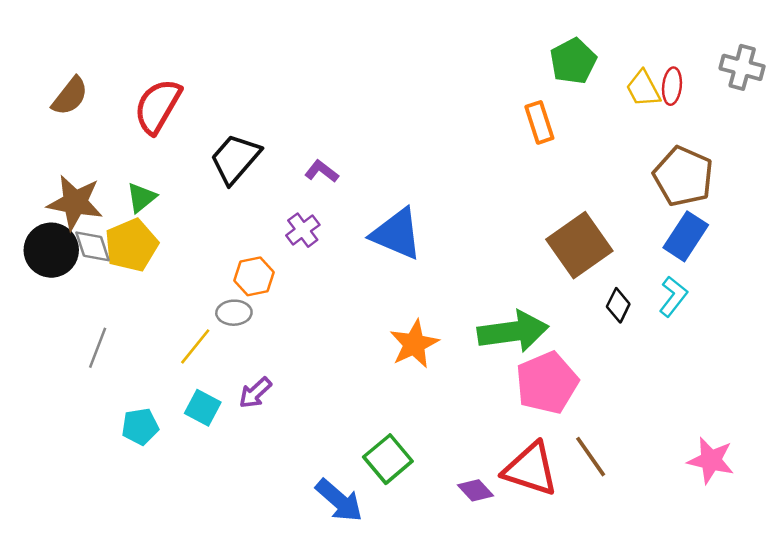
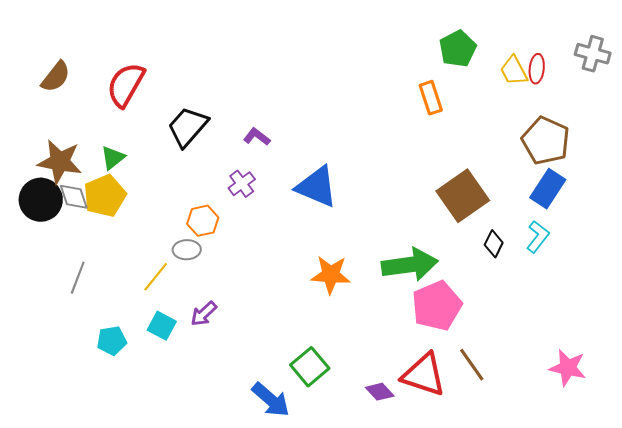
orange star: (414, 344) -> (331, 275), turned 30

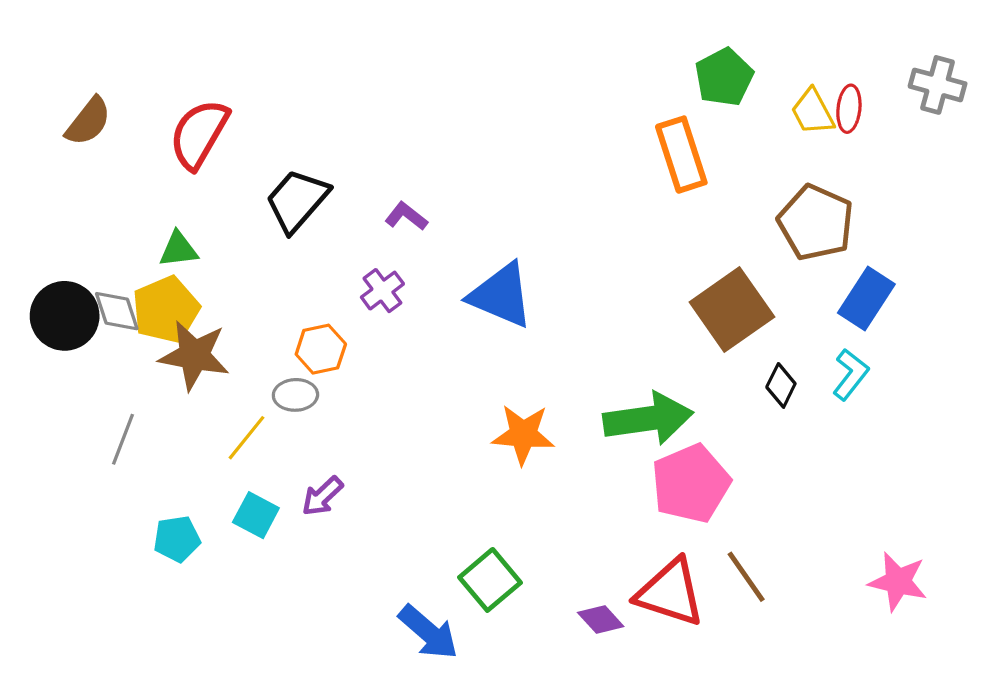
orange rectangle: (431, 98) -> (681, 155), size x1.4
brown pentagon: (546, 141) -> (816, 223), moved
green triangle: (113, 158) -> (178, 249), turned 32
brown star: (60, 162) -> (194, 355), moved

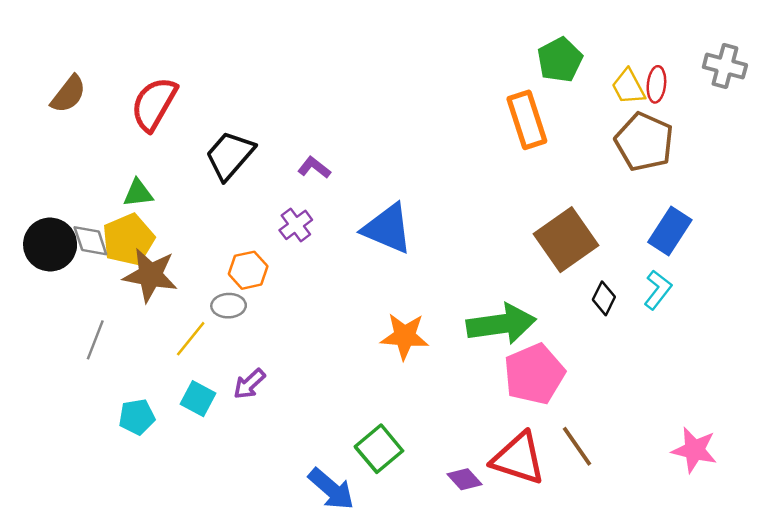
brown pentagon: (816, 223) -> (644, 142), moved

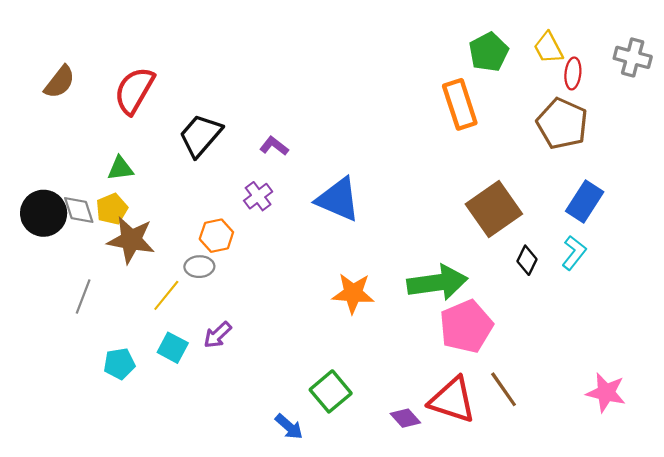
yellow trapezoid: (628, 87) -> (548, 48), moved
yellow pentagon: (128, 240) -> (112, 209), size x0.7
blue arrow: (331, 489) -> (289, 427), size x0.7

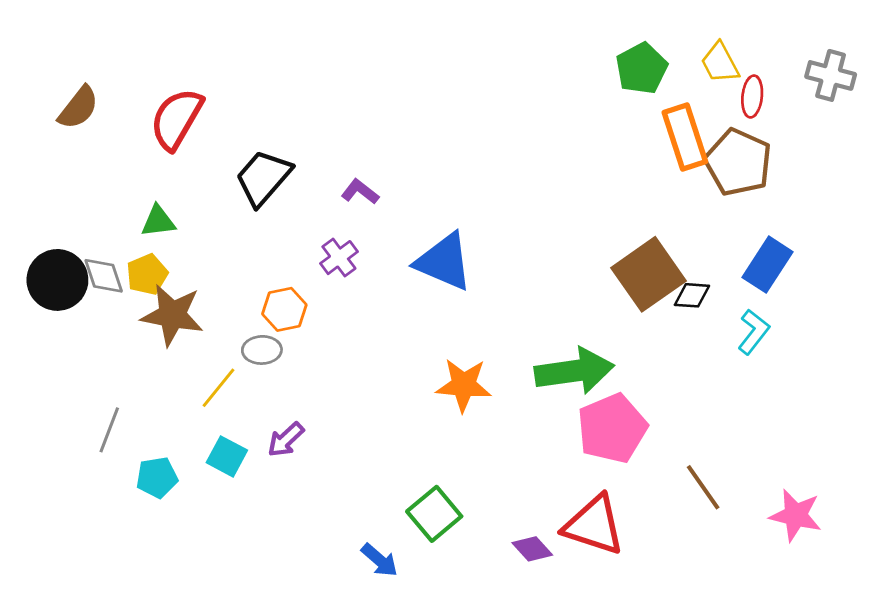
orange rectangle: (460, 104) -> (685, 137), moved
black diamond: (527, 260) -> (692, 295), moved, turned 68
gray line: (83, 296) -> (109, 430), moved
brown line: (504, 389) -> (703, 487), moved

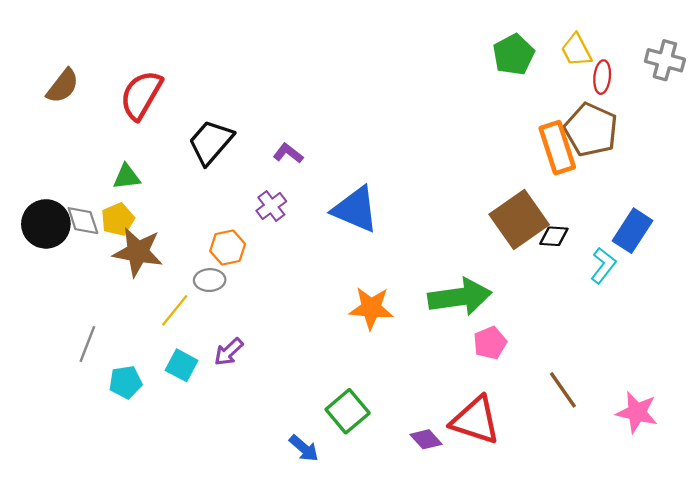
orange rectangle: (685, 137) -> (557, 148), moved
blue rectangle: (768, 265) -> (632, 231), moved
pink pentagon: (612, 428) -> (490, 343), size x0.6

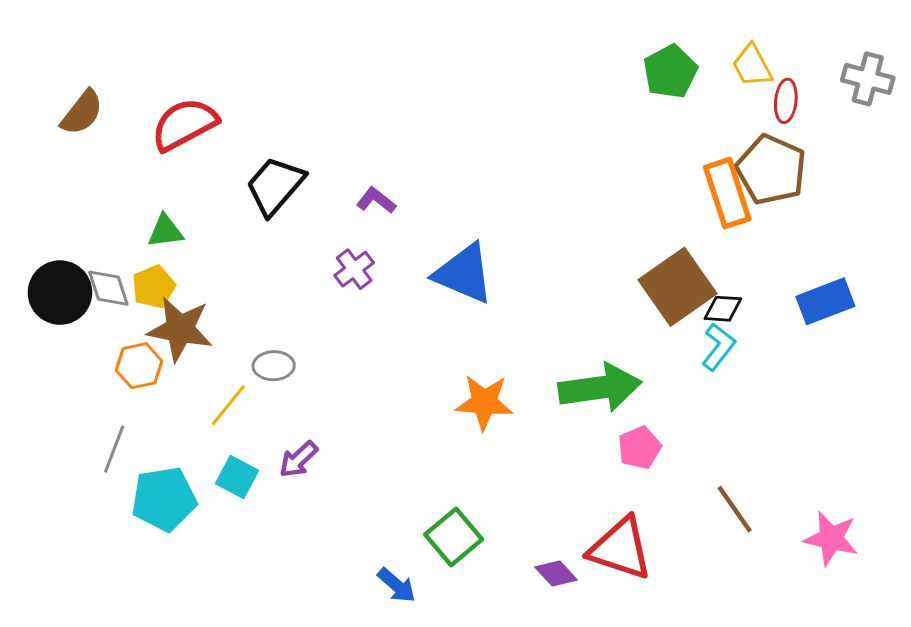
red semicircle: (141, 95) -> (184, 124), turned 32
blue rectangle: (632, 231) -> (825, 301), turned 36
orange hexagon: (228, 248) -> (139, 366), moved
cyan L-shape: (603, 265) -> (718, 347), moved
cyan pentagon: (126, 382) -> (164, 499), size x1.5

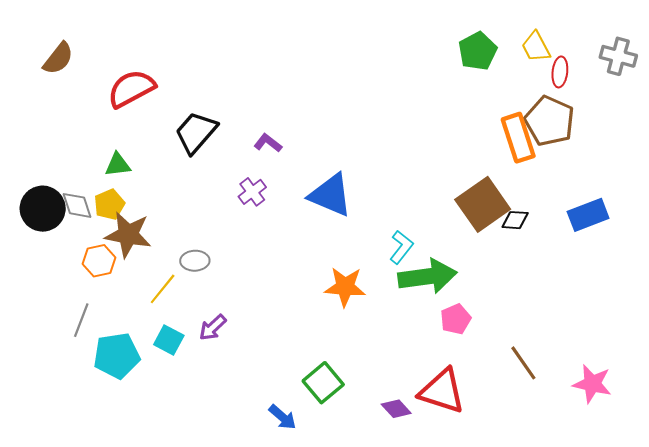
brown semicircle: (82, 113) -> (58, 58), moved
cyan L-shape: (718, 347) -> (401, 247), moved

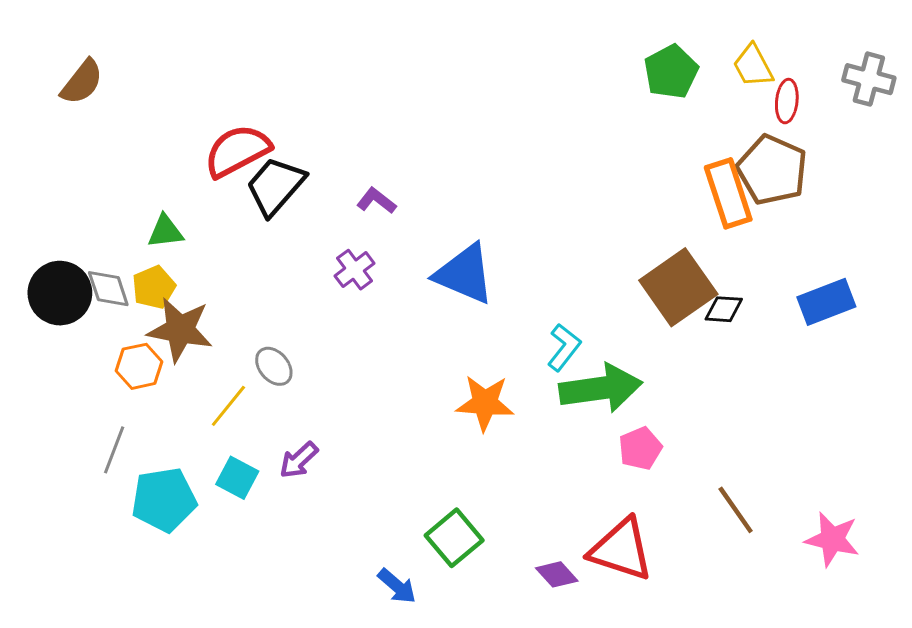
red semicircle: (131, 89) -> (237, 151), moved
gray ellipse: (195, 261) -> (274, 366), turned 52

